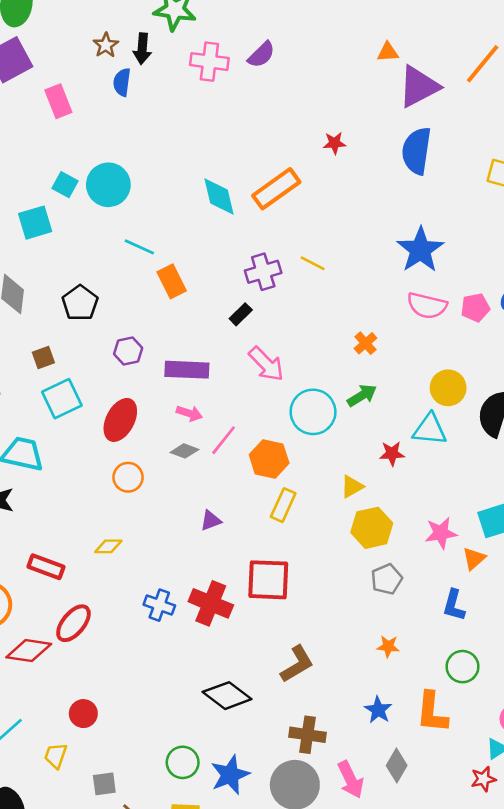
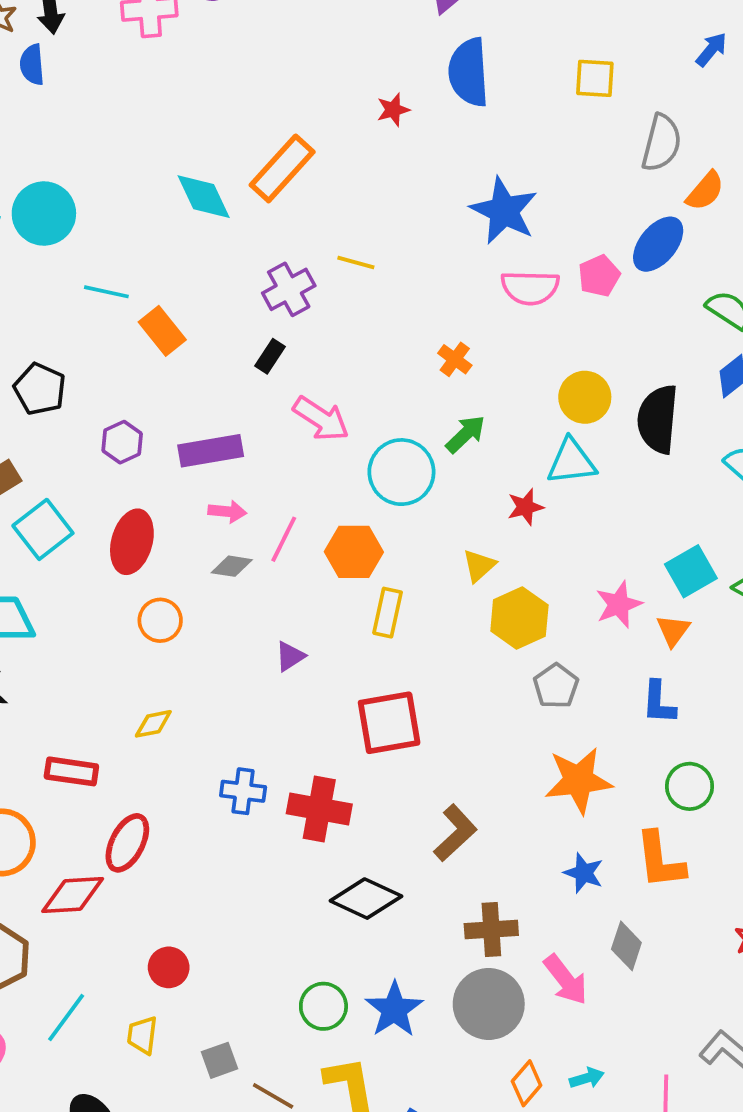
red star: (334, 143) -> (393, 110), moved
red cross: (211, 603) -> (319, 809), moved
orange star: (388, 646) -> (578, 780), size x2.0

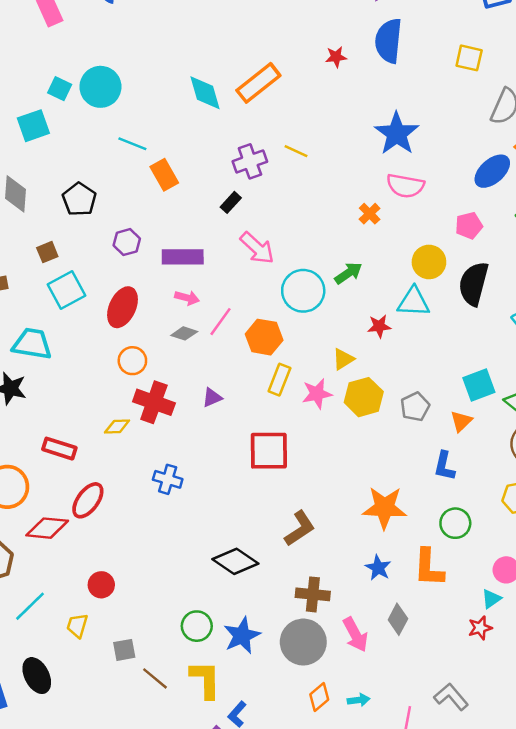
pink pentagon: (599, 276) -> (469, 226), moved
orange cross: (455, 359) -> (370, 214), moved
pink star: (619, 604) -> (317, 394), moved
gray pentagon: (556, 686) -> (415, 407), moved
red cross: (319, 809) -> (154, 402), moved

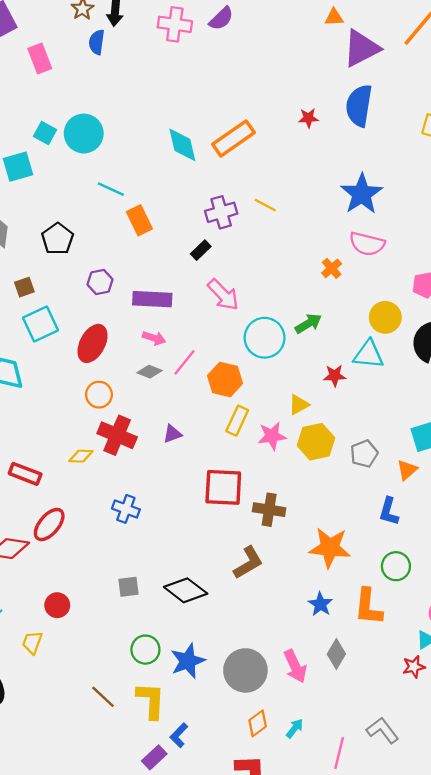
brown cross: (313, 594) -> (269, 510), moved
gray square: (124, 650) -> (128, 587), moved
cyan arrow: (359, 700) -> (295, 728), turned -48

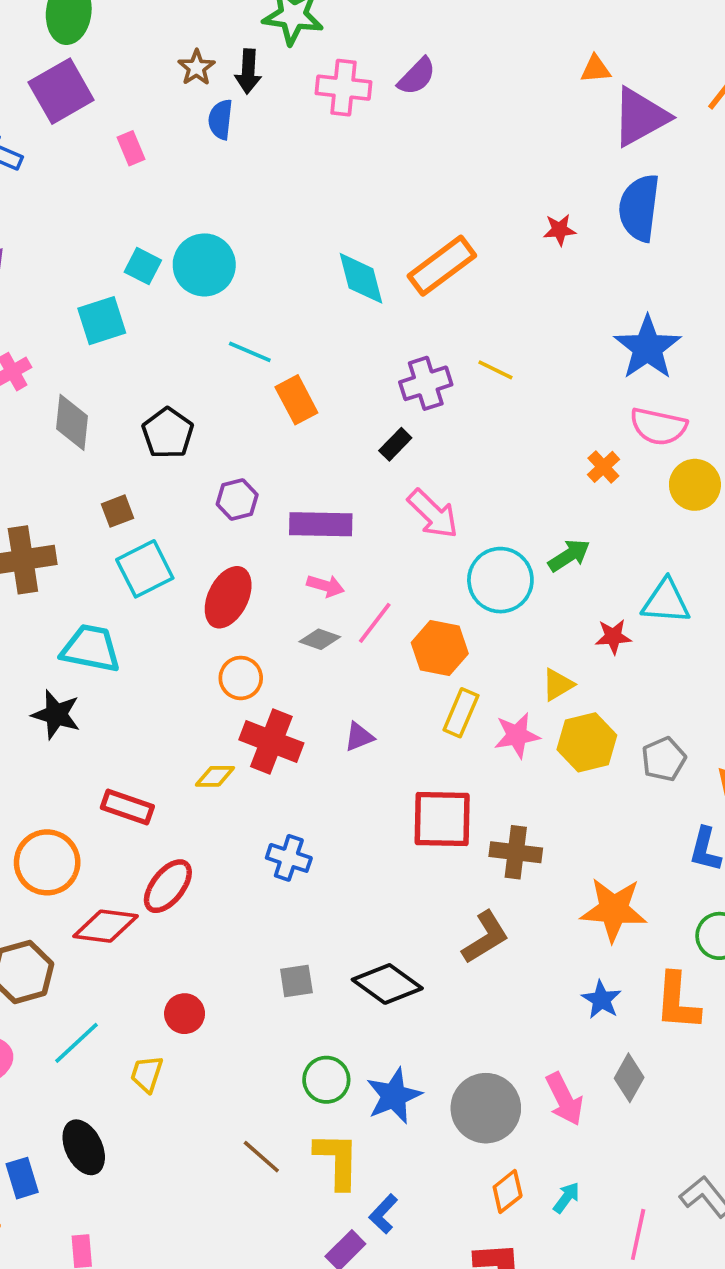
pink rectangle: (40, 59) -> (131, 148), size x0.7
yellow circle: (385, 317) -> (695, 485), moved

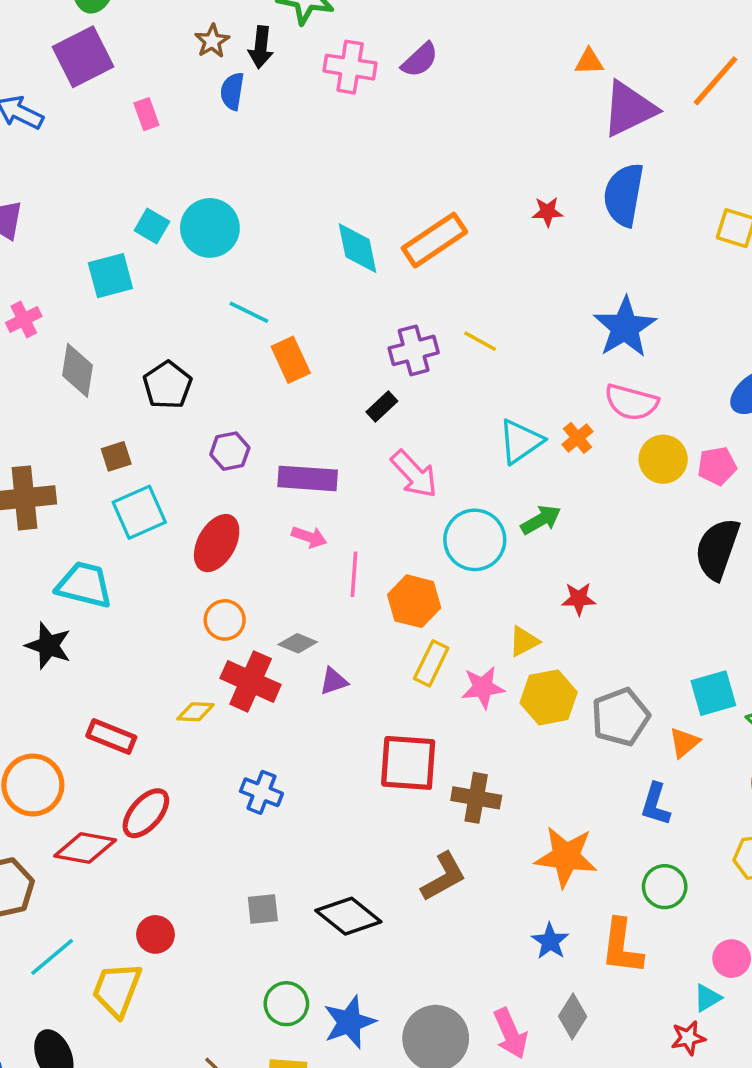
cyan triangle: (666, 602) -> (521, 441), moved, turned -42
pink line: (375, 623) -> (354, 574), turned -36
gray diamond: (320, 639) -> (298, 643), moved
gray pentagon: (664, 759) -> (620, 717), size x1.4
yellow trapezoid: (147, 1074) -> (117, 990), size x1.6

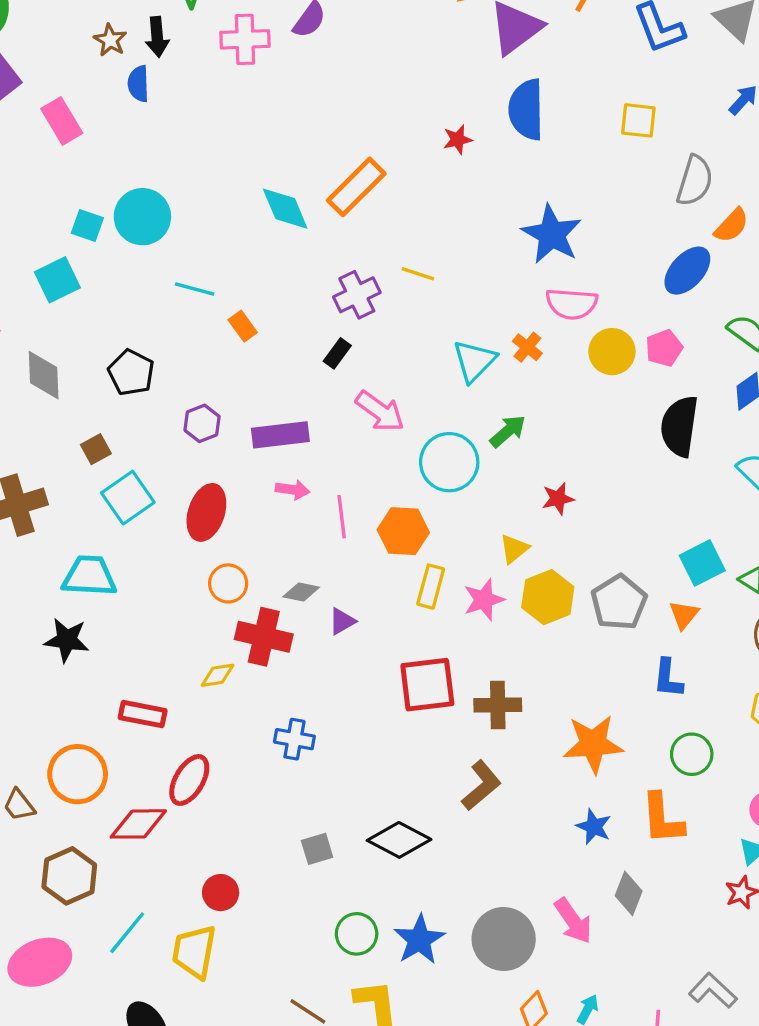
pink rectangle: (146, 114) -> (62, 121), size x1.5
orange rectangle: (291, 360) -> (243, 326), size x0.7

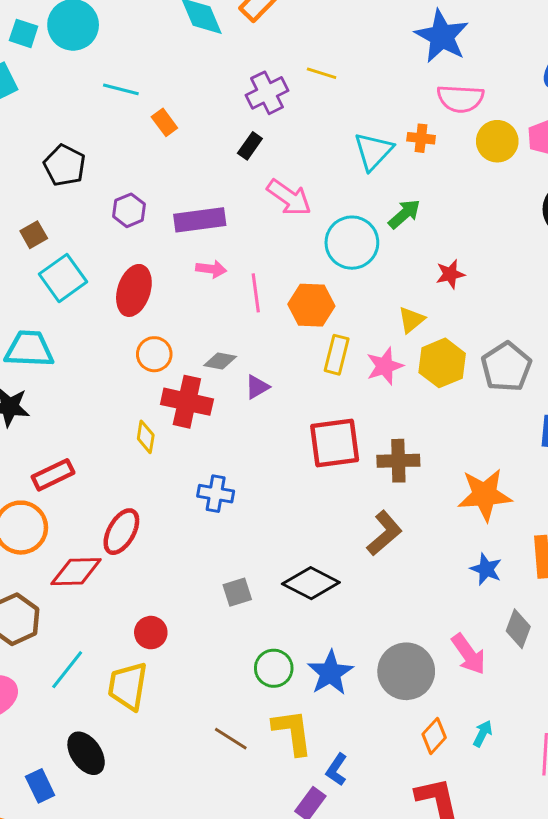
orange cross: (527, 347) -> (421, 138), turned -32
yellow diamond: (218, 675) -> (146, 437), turned -72
red rectangle: (143, 714) -> (53, 475), moved, turned -36

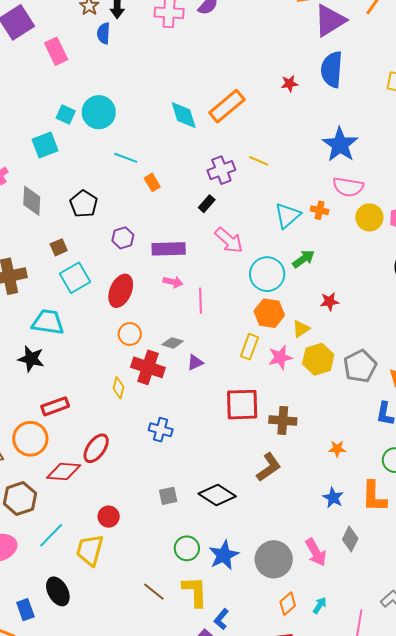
orange hexagon: (311, 305) -> (269, 313), moved
orange star: (485, 495) -> (337, 449), size x0.5

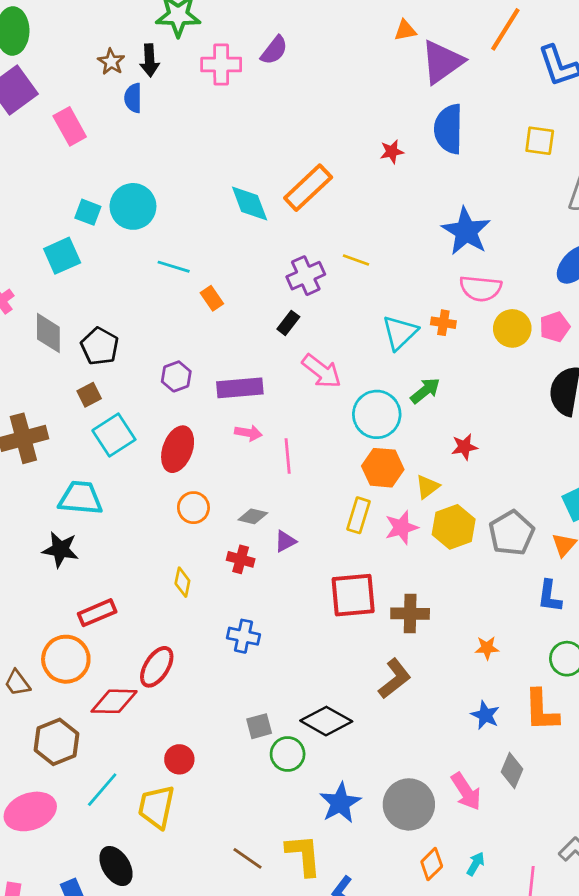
black pentagon: (84, 204) -> (100, 346), moved
red cross: (148, 367) -> (241, 559), moved, size x0.6
green circle: (187, 548) -> (288, 754), moved

